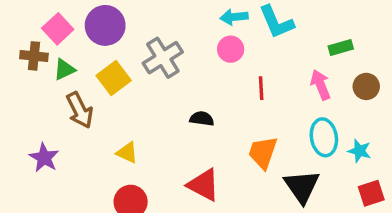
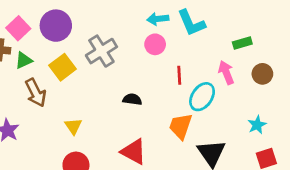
cyan ellipse: (324, 137) -> (202, 97), moved, turned 44
cyan star: (359, 151) -> (257, 125), turned 30
yellow triangle: (127, 153) -> (73, 126), turned 30

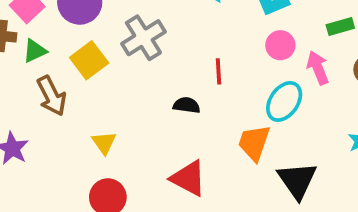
pink circle: (155, 44) -> (280, 45), moved
red line: (179, 75) -> (218, 71), moved

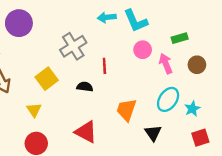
gray cross: (143, 38) -> (73, 46), moved
yellow square: (89, 60) -> (47, 79), moved
cyan ellipse: (284, 101) -> (168, 99), moved
black triangle: (297, 180) -> (153, 133), size x0.7

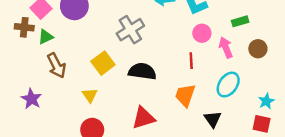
red line: (104, 66) -> (191, 61), moved
black semicircle: (85, 87) -> (142, 71), size x1.6
cyan star: (192, 109) -> (266, 101), moved
red triangle: (86, 132) -> (143, 118), turned -45
red square: (200, 138) -> (262, 124), turned 30

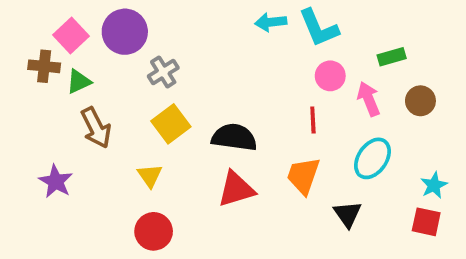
gray cross: (130, 30) -> (163, 72), moved, size x0.7
red triangle: (143, 118) -> (236, 189), moved

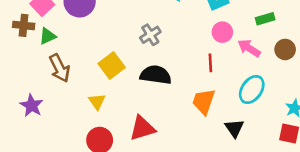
gray cross: (163, 72) -> (150, 35), moved
pink arrow: (369, 99) -> (249, 48), turned -35
red triangle: (236, 189) -> (142, 128), moved

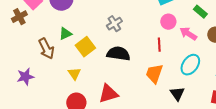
green rectangle: (265, 19) -> (200, 12), turned 56
brown cross: (24, 25) -> (19, 17), turned -35
green triangle: (48, 36) -> (65, 34), moved
purple star: (32, 106) -> (25, 77), turned 30

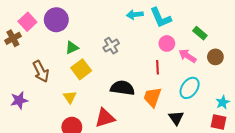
green triangle: (65, 34) -> (72, 48), moved
black semicircle: (118, 54) -> (122, 88), moved

